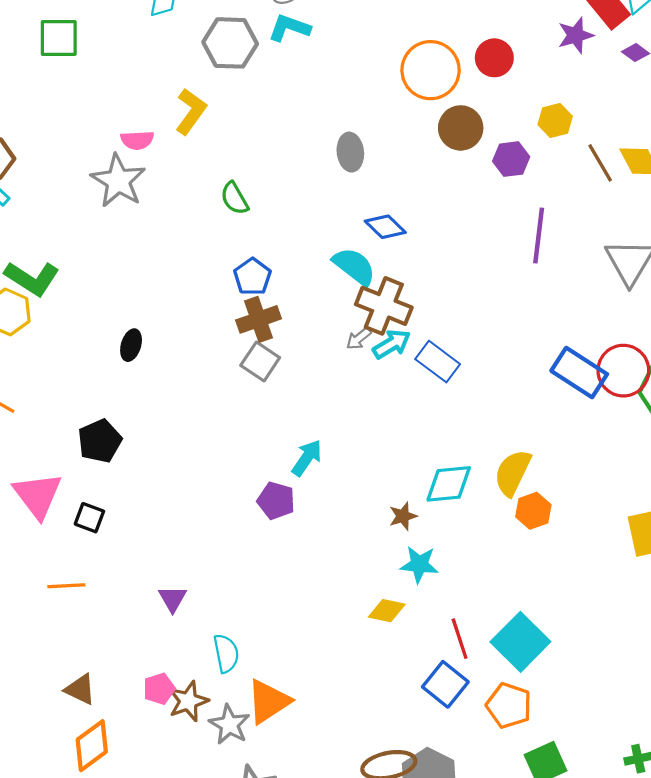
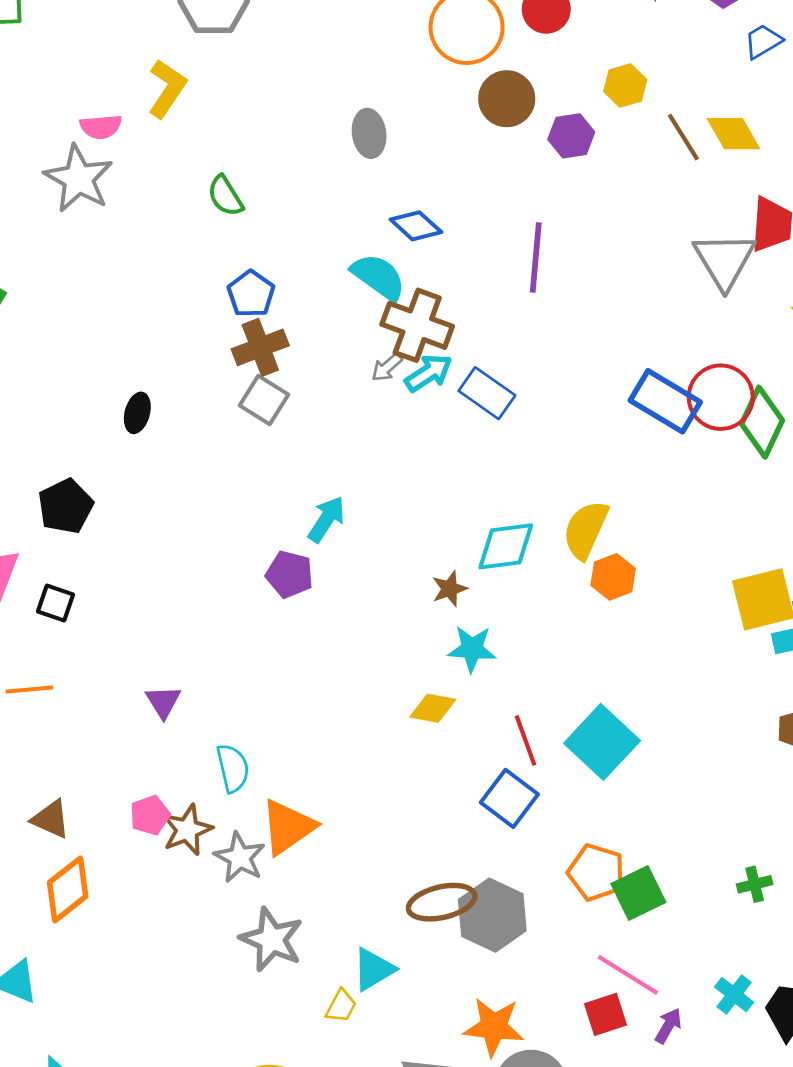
purple line: (539, 236) -> (536, 258), moved
black ellipse: (131, 345) -> (137, 413), moved
orange pentagon: (509, 706) -> (596, 872), moved

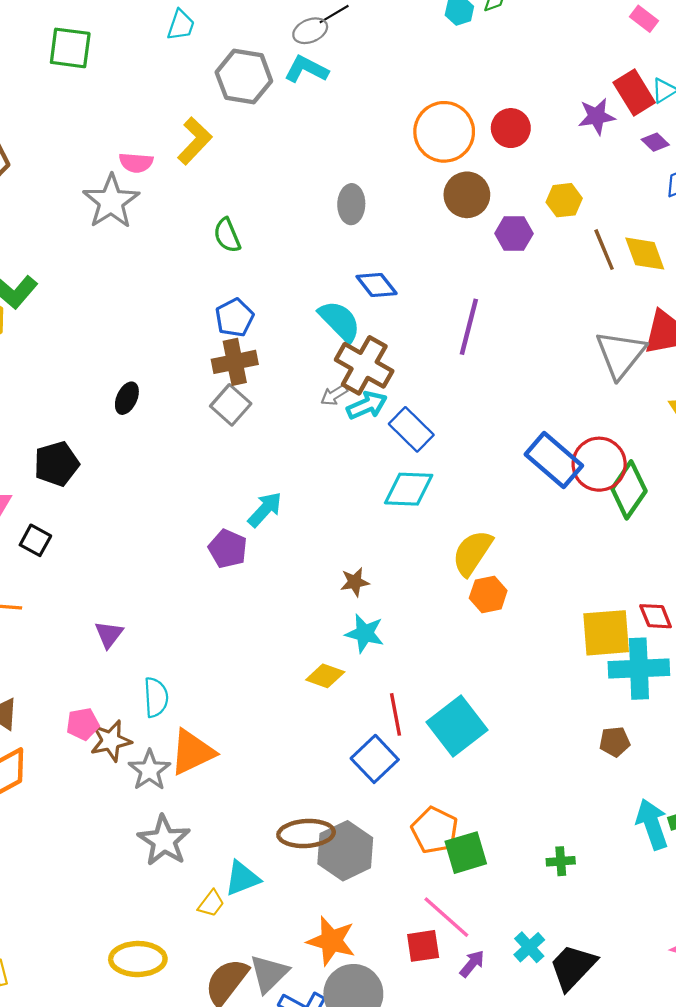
cyan diamond: (506, 546) -> (409, 489), moved

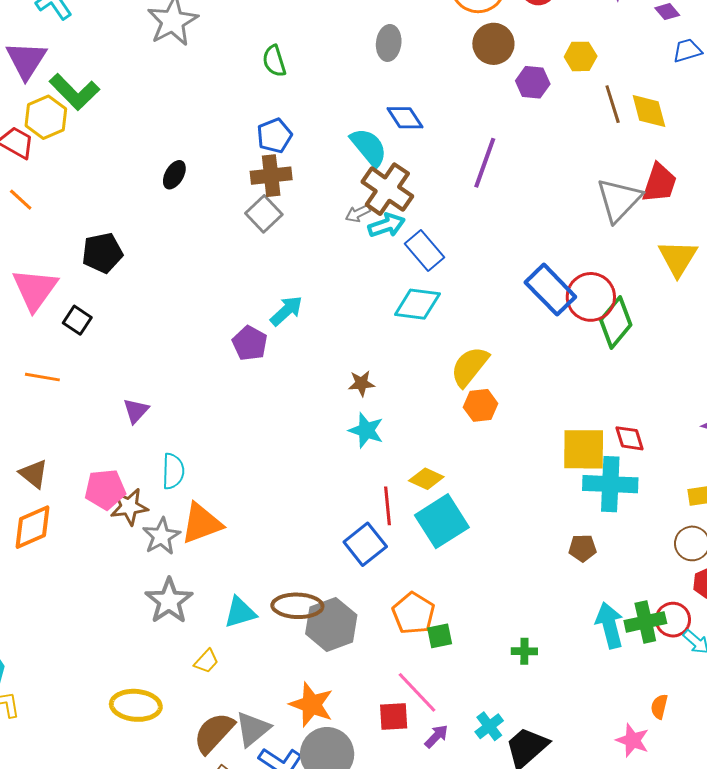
black ellipse: (127, 398) -> (174, 175), moved
yellow diamond: (325, 676) -> (426, 479), moved
pink pentagon: (83, 724) -> (105, 489), size x1.4
green square: (466, 853) -> (440, 636), size x0.7
cyan triangle: (242, 878) -> (240, 612), moved

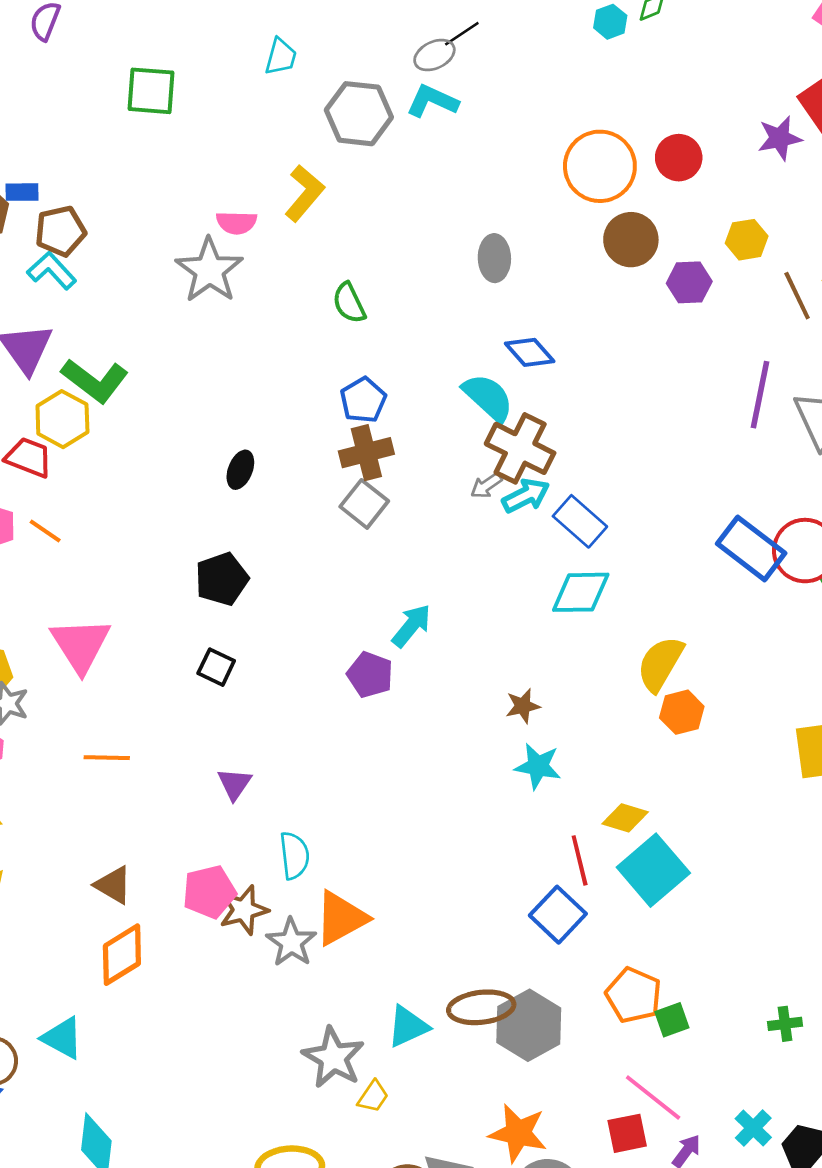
purple line: (485, 163) -> (760, 395), moved
black pentagon: (102, 253) -> (222, 579), moved
black square: (77, 320) -> (216, 667), moved
gray star: (169, 601) -> (333, 1057), moved

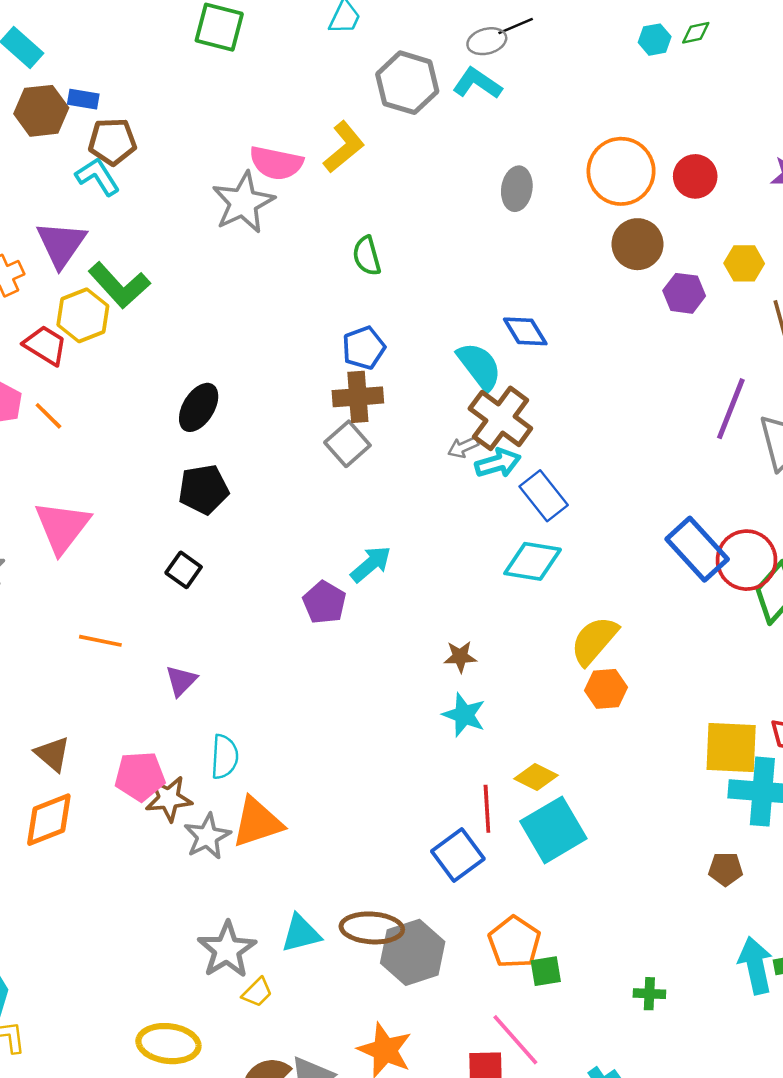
pink semicircle: (236, 223) -> (276, 163), size x1.4
gray ellipse: (494, 258) -> (517, 189), moved
black ellipse: (240, 470) -> (199, 407), moved, size x1.4
orange line: (107, 758) -> (100, 641), moved

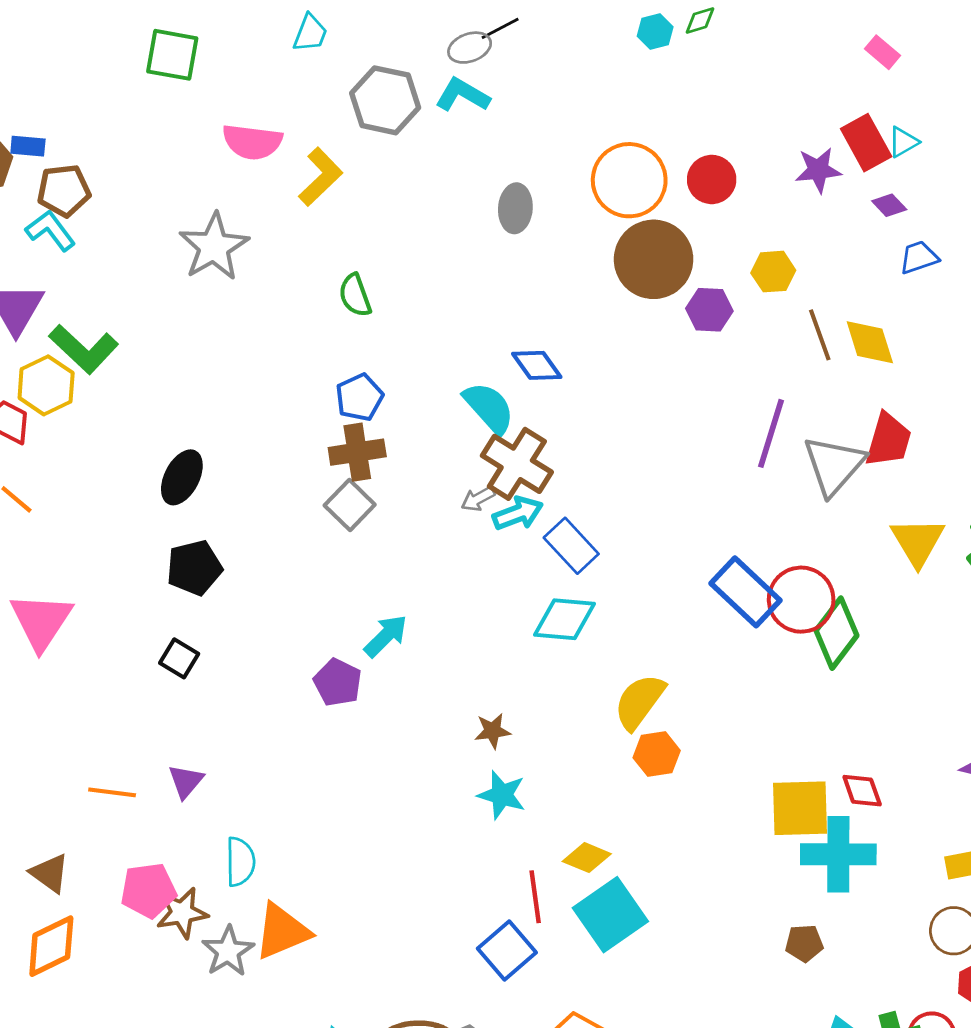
pink semicircle: (276, 163) -> (252, 142), moved
brown circle: (637, 244) -> (654, 259), size x1.4
orange line: (100, 641) -> (112, 792), moved

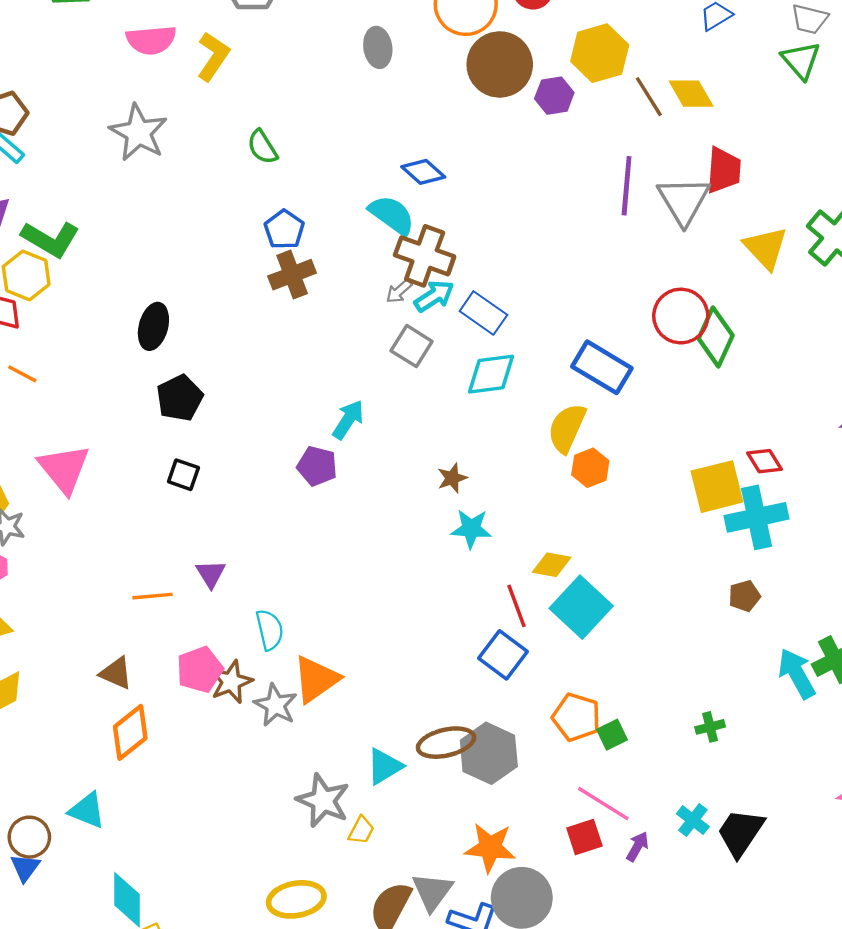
yellow hexagon: (773, 272) -> (600, 53), size x1.6
gray square: (350, 505) -> (412, 346), moved
blue rectangle: (746, 592) -> (602, 367), moved

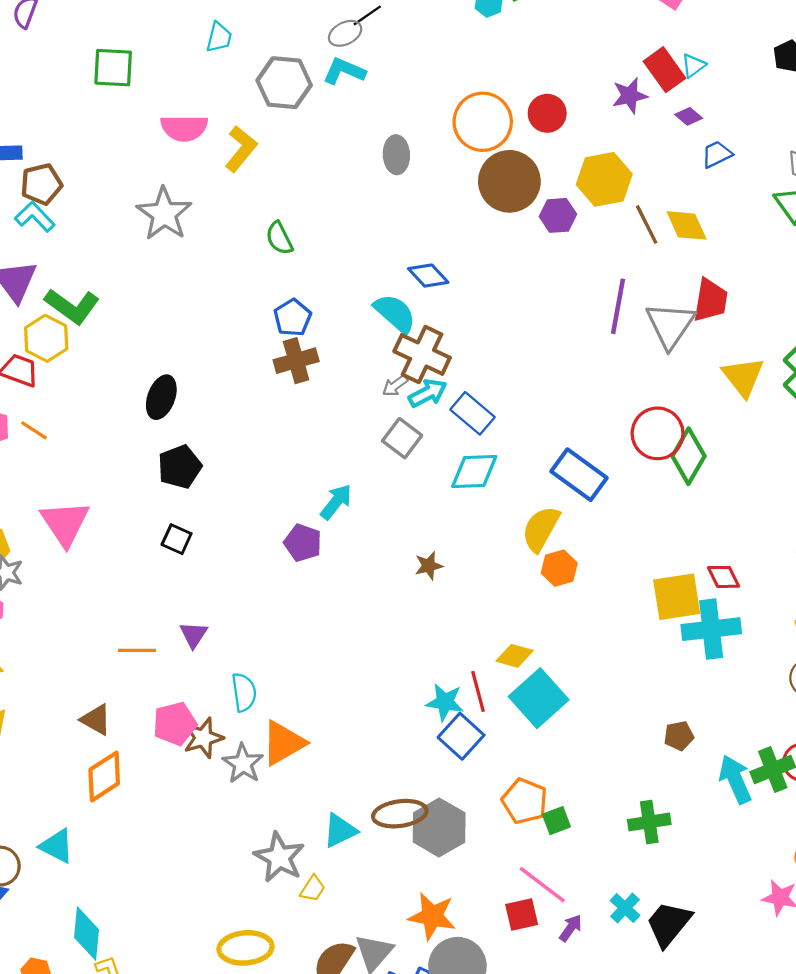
cyan star: (471, 529) -> (445, 702), moved
brown pentagon: (744, 596) -> (679, 736), moved
green cross: (710, 727) -> (649, 822), size x1.5

